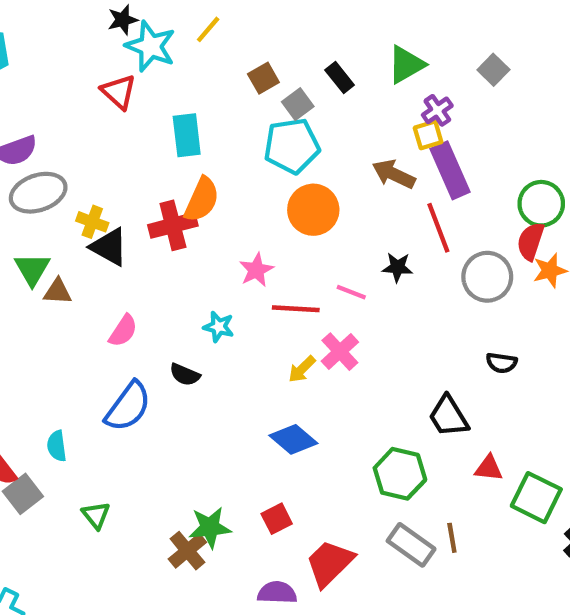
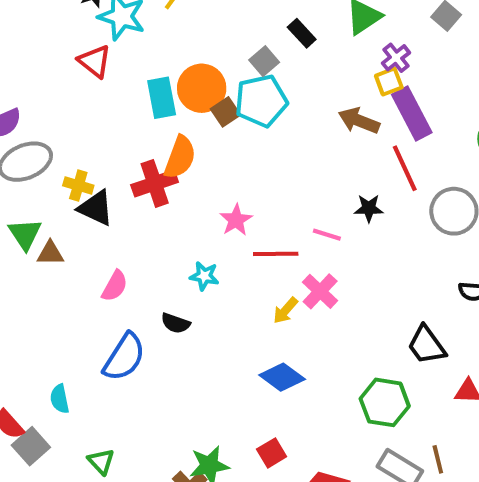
brown square: (263, 78) -> (225, 112), moved
orange circle: (313, 210) -> (202, 88), moved

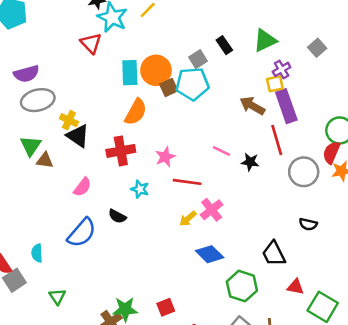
red cross: (155, 183) -> (121, 151), moved
pink line: (327, 235) -> (222, 151), moved
blue diamond: (282, 377) -> (210, 254), moved

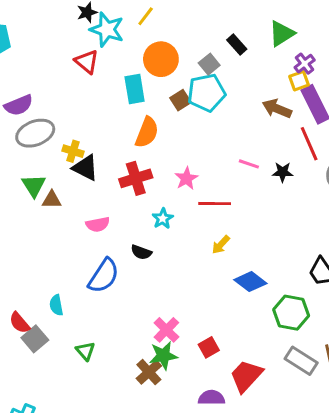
orange circle: (156, 70) -> (161, 59), moved
pink semicircle: (82, 187) -> (98, 224), turned 48
cyan star: (140, 189) -> (163, 218), turned 30
pink cross: (212, 210) -> (166, 330), moved

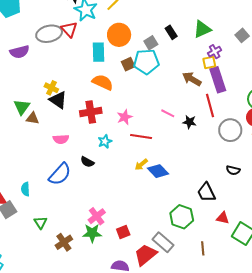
orange semicircle: (147, 132) -> (103, 82), turned -95
gray ellipse: (35, 133) -> (49, 34), moved
blue diamond: (250, 282) -> (158, 171), moved
gray rectangle: (301, 361) -> (163, 242), moved
brown cross: (149, 372) -> (64, 242), moved

